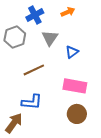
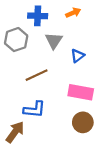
blue cross: (35, 15) -> (38, 16), turned 30

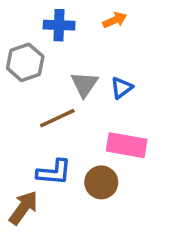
gray triangle: (54, 41) -> (84, 84), moved
brown circle: (83, 122) -> (101, 182), moved

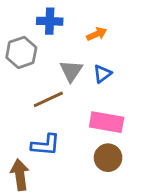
orange arrow: (115, 20) -> (97, 34), moved
brown circle: (101, 182) -> (108, 158), moved
brown arrow: (24, 208) -> (20, 175), turned -44

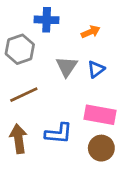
brown line: (48, 99) -> (24, 95), moved
blue L-shape: (45, 145) -> (59, 133), moved
brown arrow: (20, 175) -> (18, 139), moved

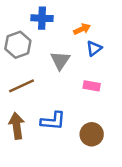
blue triangle: (96, 69) -> (94, 48), moved
pink rectangle: (100, 115) -> (92, 86), moved, size x0.6

